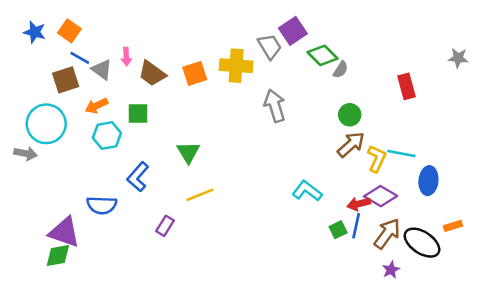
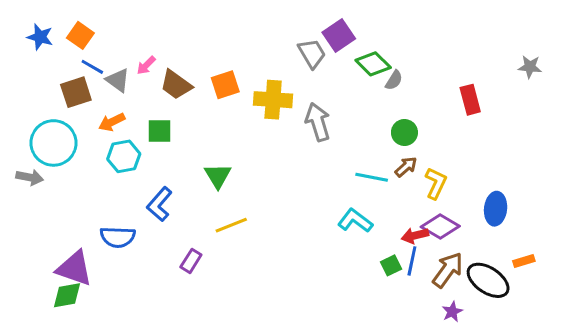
pink arrow: (126, 57) -> (146, 65), turned 48
yellow cross: (236, 66) -> (273, 100), moved
brown arrow: (351, 144) -> (406, 167), size x0.7
cyan line: (401, 154) -> (372, 177), moved

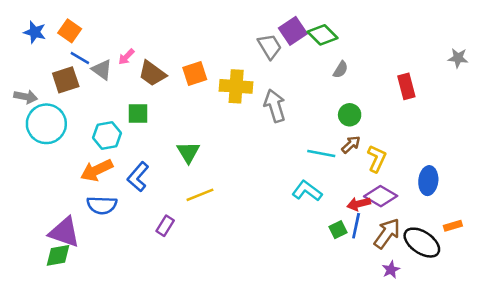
green diamond: (373, 64) -> (323, 35), moved
orange arrow: (112, 122) -> (97, 170), moved, size x1.4
gray arrow: (30, 177) -> (26, 97), moved

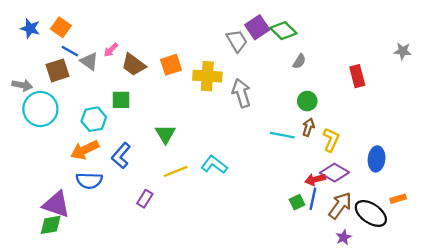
brown arrow: (351, 144) -> (308, 127), turned -30
cyan L-shape: (307, 191) -> (214, 165), moved

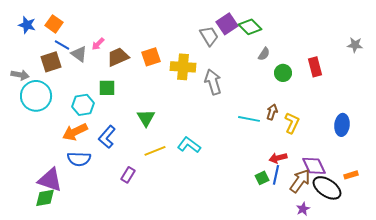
brown trapezoid: (134, 65) -> (118, 57), turned 120
green circle: (307, 101) -> (283, 73), moved
blue ellipse: (377, 159) -> (342, 125), moved
purple diamond: (334, 173) -> (314, 166), moved, turned 35

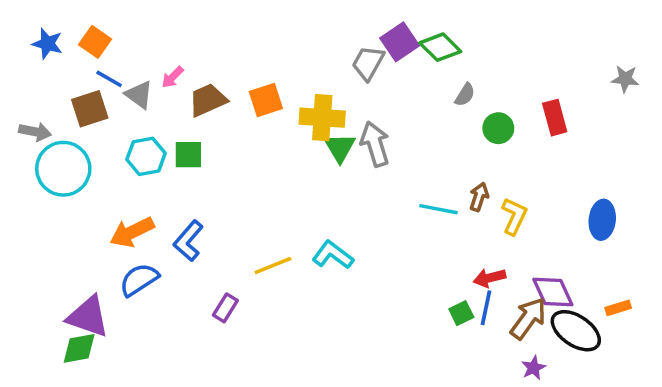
gray trapezoid: (209, 36) -> (368, 63), turned -120
cyan hexagon: (83, 105) -> (146, 156), moved
green triangle: (146, 118) -> (340, 148), moved
blue semicircle: (79, 159) -> (139, 280), turned 145

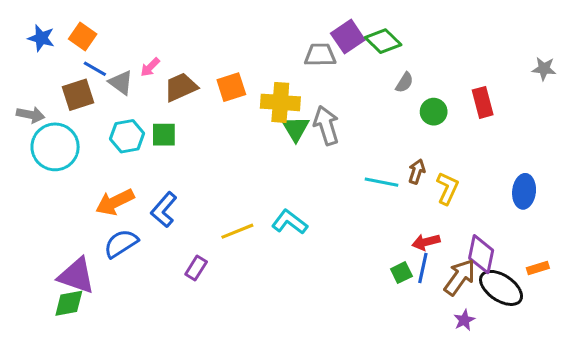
gray trapezoid: (368, 63) -> (320, 55), turned 60
purple diamond: (553, 292) -> (481, 254), turned 36

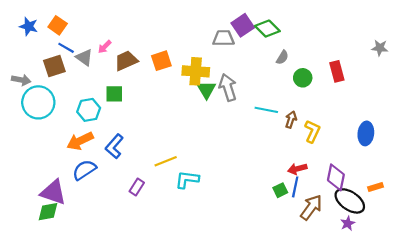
cyan hexagon: (127, 136) -> (89, 110), moved
cyan line: (381, 182) -> (266, 110), moved
cyan L-shape: (290, 222) -> (187, 179), moved, turned -30
brown arrow: (460, 277) -> (311, 207), moved
purple star: (464, 320) -> (348, 223), moved

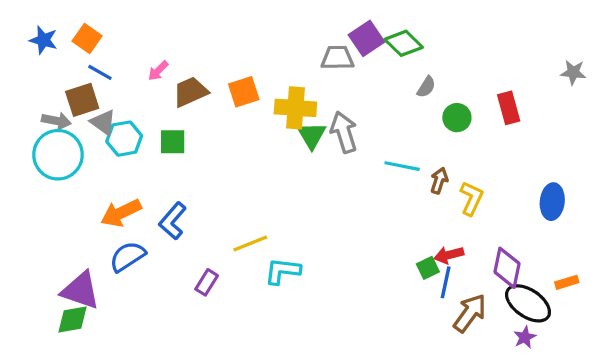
gray triangle: (84, 57) -> (103, 122), moved
gray arrow: (21, 80) -> (56, 121), moved
cyan hexagon: (89, 110) -> (124, 139), moved
green square: (280, 190) -> (428, 268), moved

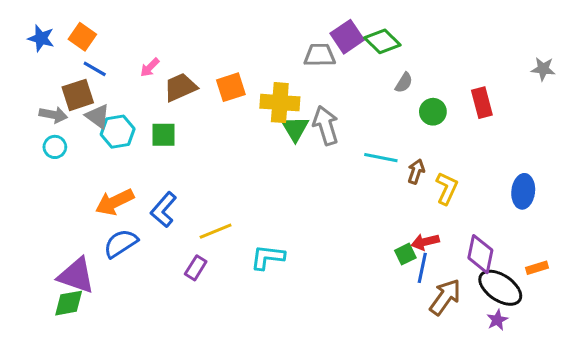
cyan circle: (58, 155) -> (55, 147), size x0.5
yellow line: (250, 244) -> (216, 231), moved

